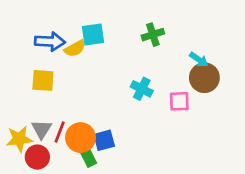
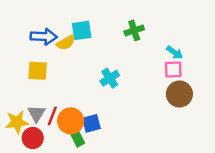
brown circle: (204, 78) -> (179, 94), moved
cyan cross: (142, 89) -> (110, 78), moved, turned 30
pink square: (179, 101) -> (173, 70), moved

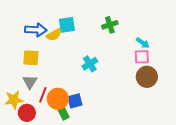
gray triangle: (36, 114) -> (30, 82), moved

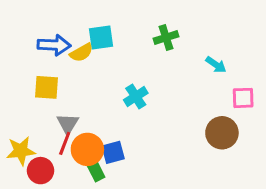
pink square: (142, 57) -> (243, 98), moved
brown circle: (147, 77) -> (222, 133), moved
gray triangle: (30, 82) -> (68, 124), moved

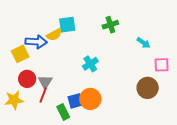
blue arrow: (54, 45) -> (36, 42), moved
yellow square: (47, 87) -> (20, 54), moved, turned -30
orange circle: (87, 149) -> (90, 99), moved
red circle: (41, 171) -> (27, 79), moved

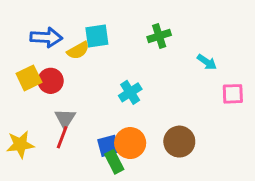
blue arrow: (36, 42) -> (46, 37), moved
red circle: (27, 79) -> (51, 81), moved
brown circle: (148, 88) -> (179, 142), moved
green rectangle: (63, 112) -> (114, 162), moved

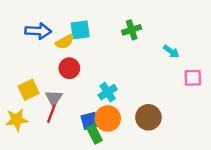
yellow square: (29, 78) -> (29, 90), moved
red circle: (51, 81) -> (69, 68), moved
cyan cross: (130, 92) -> (108, 92), moved

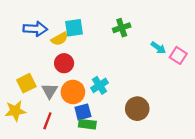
pink square: (193, 78) -> (178, 55), moved, turned 35
red line: (51, 114) -> (47, 121), moved
orange circle: (108, 119) -> (73, 92), moved
green rectangle: (95, 134) -> (87, 124), turned -56

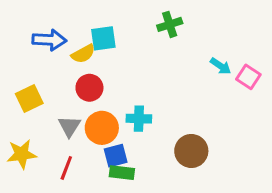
green cross: (122, 28) -> (170, 24), moved
yellow square: (26, 83) -> (29, 99), moved
cyan cross: (100, 85) -> (139, 119), turned 35

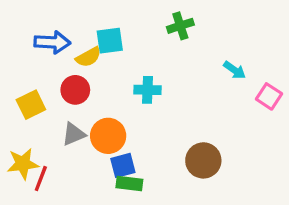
pink square: (248, 77) -> (269, 96), moved
red circle: (89, 88) -> (75, 90), moved
cyan cross: (139, 119) -> (148, 90), moved
gray triangle: (69, 126) -> (74, 134), turned 35
red line: (66, 168) -> (41, 179), moved

